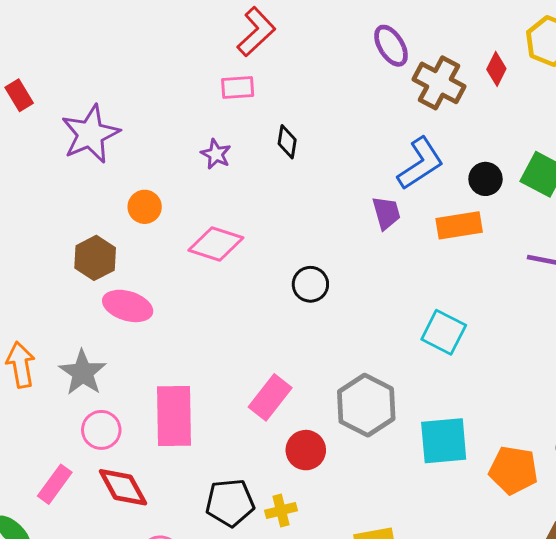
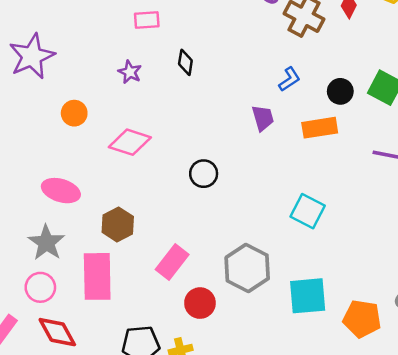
blue L-shape: (420, 163) -> (289, 79), size x0.6
brown hexagon: (95, 258) -> (118, 224), moved
gray star: (83, 373) -> (46, 243), moved

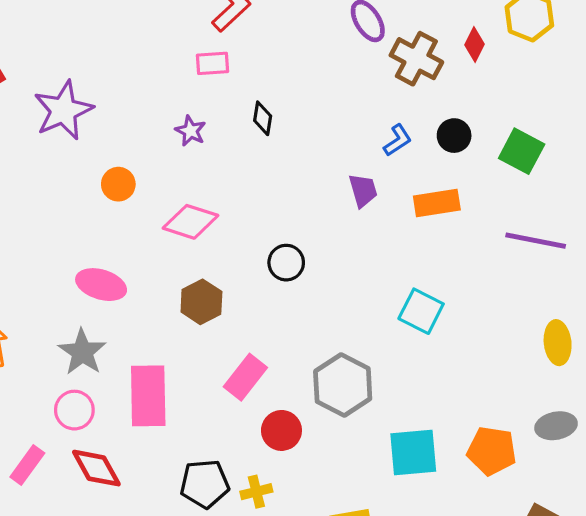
black circle: (340, 91) -> (454, 136), moved
brown hexagon: (118, 224) -> (201, 302), moved
cyan square: (308, 296) -> (413, 452), moved

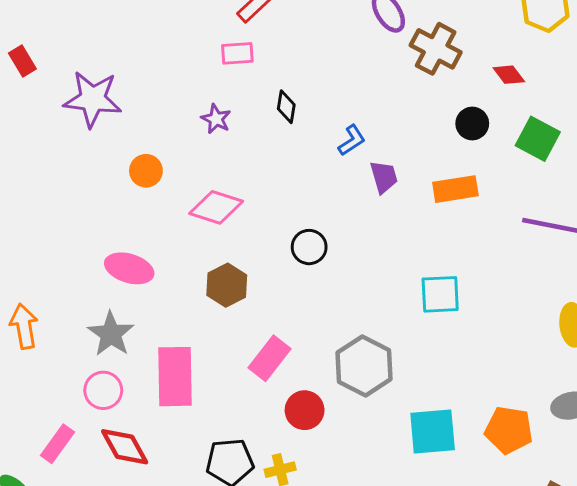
red diamond: (474, 45) -> (509, 75), moved, turned -64
purple star: (63, 110) -> (93, 99), turned 30
blue L-shape: (398, 140) -> (352, 140), moved
cyan square: (421, 311) -> (440, 294), turned -30

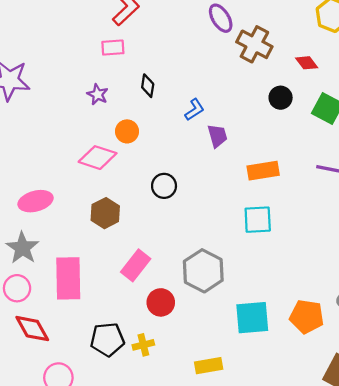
orange circle: (146, 171) -> (127, 131), moved
orange rectangle: (455, 189) -> (263, 171), moved
pink ellipse: (129, 268) -> (36, 201), turned -32

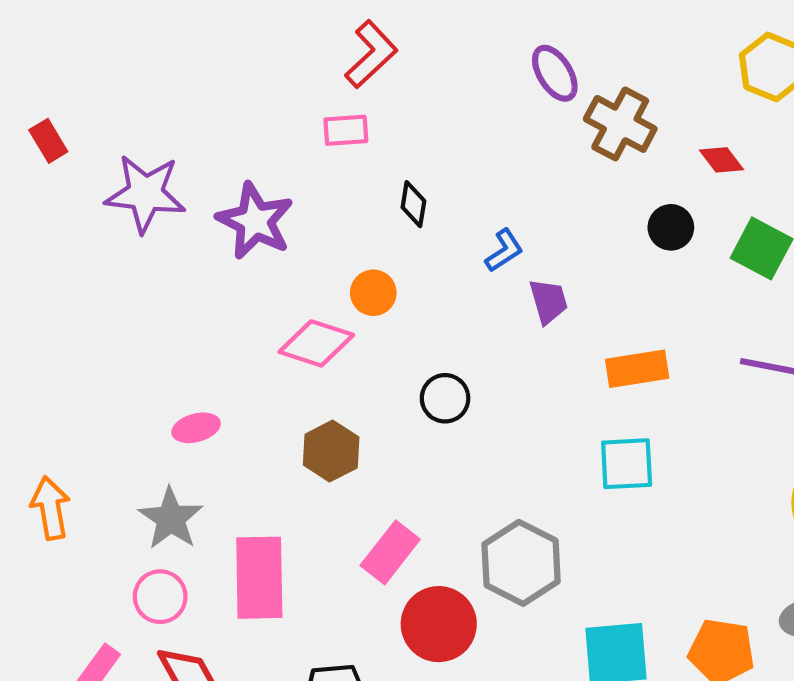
purple star: (98, 94) -> (255, 221), moved, size x1.8
pink ellipse: (36, 201) -> (196, 428), size x0.7
red circle: (161, 302) -> (439, 624), size x1.4

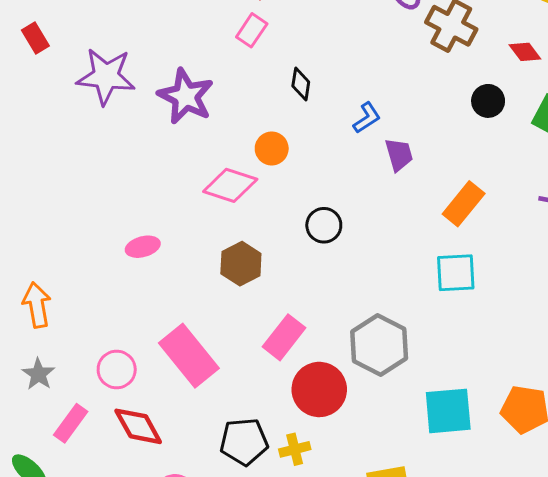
pink rectangle: (346, 130) -> (252, 30), turned -52
orange rectangle: (637, 369) -> (464, 204), turned -42
gray star: (171, 519) -> (38, 374), moved, size x0.7
pink rectangle: (259, 578) -> (189, 356), turned -38

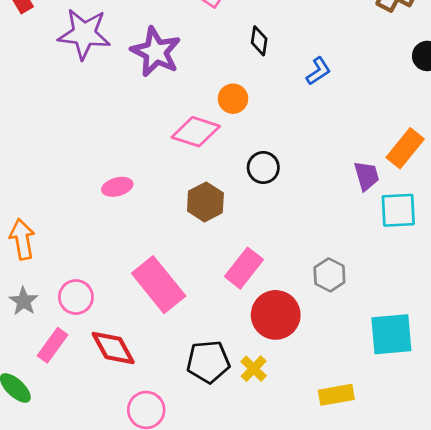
purple trapezoid: (399, 155) -> (367, 176), moved
black circle: (324, 225) -> (263, 168), moved
gray hexagon: (379, 345) -> (329, 275), size x0.6
pink circle: (117, 370) -> (76, 297), moved
yellow cross: (295, 449) -> (254, 369), turned -32

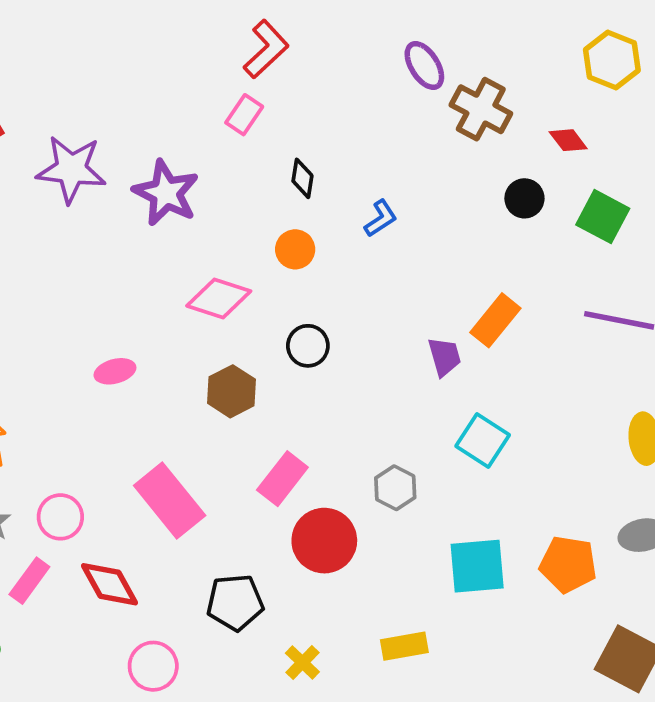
orange circle: (233, 99) -> (295, 249), moved
cyan square: (398, 210) -> (483, 440), moved, turned 36
yellow cross: (254, 369) -> (302, 663), moved

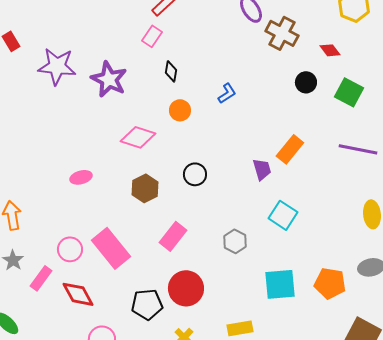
black diamond: (302, 178) -> (171, 71), moved
black circle: (308, 346) -> (195, 174), moved
pink circle: (60, 517) -> (70, 249), moved
red circle: (324, 541) -> (186, 288), moved
pink rectangle: (29, 581) -> (41, 278), moved

